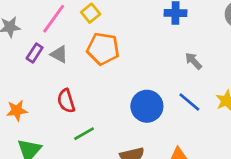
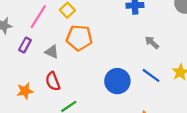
gray triangle: (59, 54) -> (52, 52), moved
orange star: (17, 111) -> (25, 91), moved

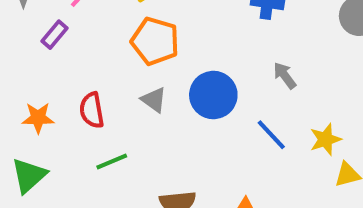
gray triangle: (52, 52) -> (154, 100), moved
blue circle: (117, 81) -> (213, 95), moved

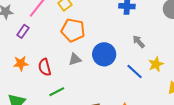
gray triangle: (154, 100) -> (75, 59), turned -48
orange star: (38, 118) -> (21, 63), moved
yellow star: (325, 139) -> (156, 64), moved

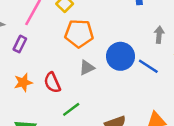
gray arrow: (139, 42) -> (159, 35), turned 56
blue line: (135, 71) -> (148, 66), moved

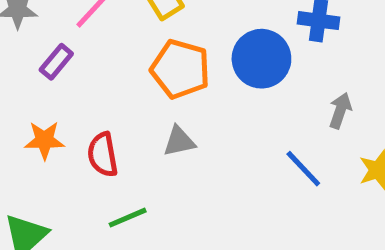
blue circle: (120, 56) -> (261, 59), moved

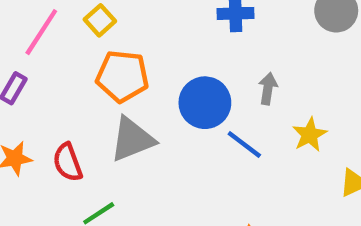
blue circle: (261, 59) -> (205, 103), moved
gray triangle: (179, 141) -> (132, 139), size x1.6

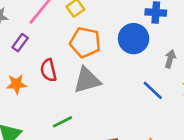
blue circle: (205, 103) -> (134, 39), moved
red semicircle: (68, 162) -> (48, 70), moved

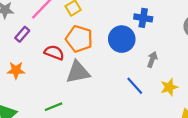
red semicircle: (48, 70) -> (54, 53), moved, turned 120

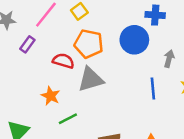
orange star: (16, 70) -> (51, 96), moved, turned 30
blue line: (135, 86) -> (153, 89), turned 42

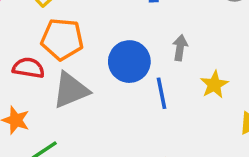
blue circle: (134, 40) -> (129, 62), moved

